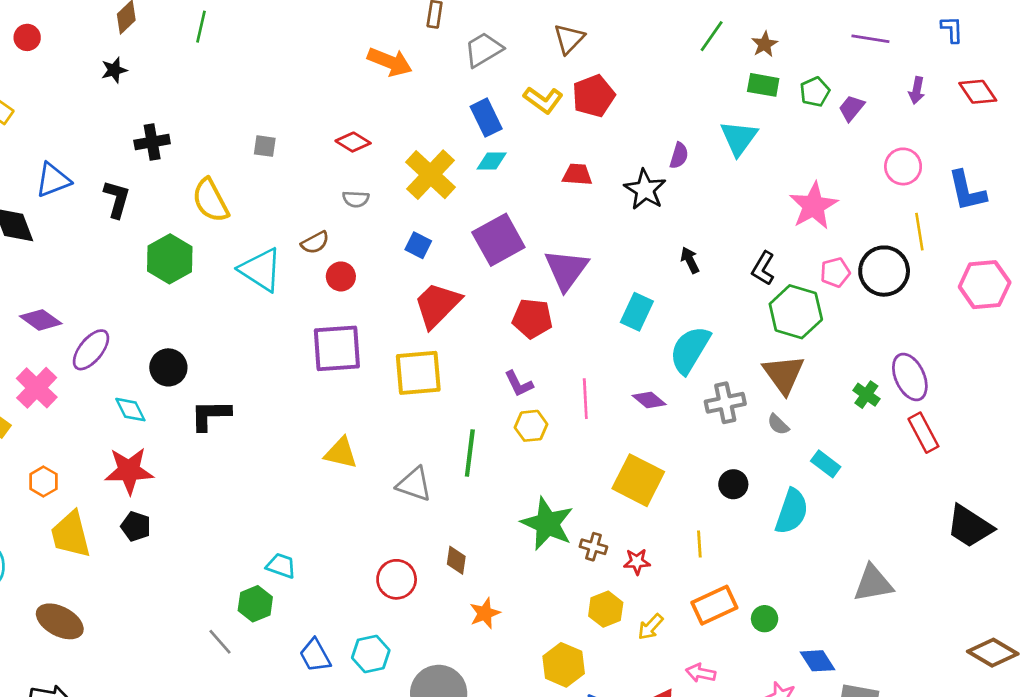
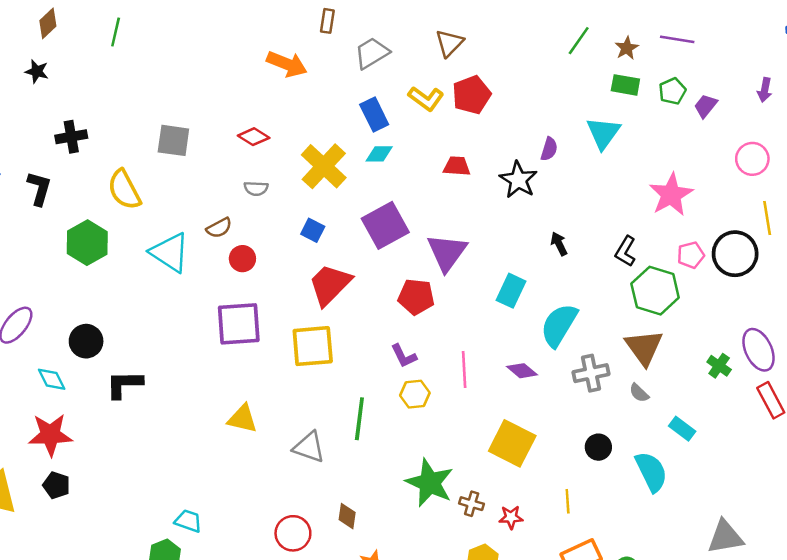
purple line: (870, 39) -> (677, 39), moved
black star: (114, 70) -> (37, 71), turned 30
gray square: (265, 146) -> (173, 140), size x1.6
cyan semicircle: (792, 511) -> (651, 472), turned -45

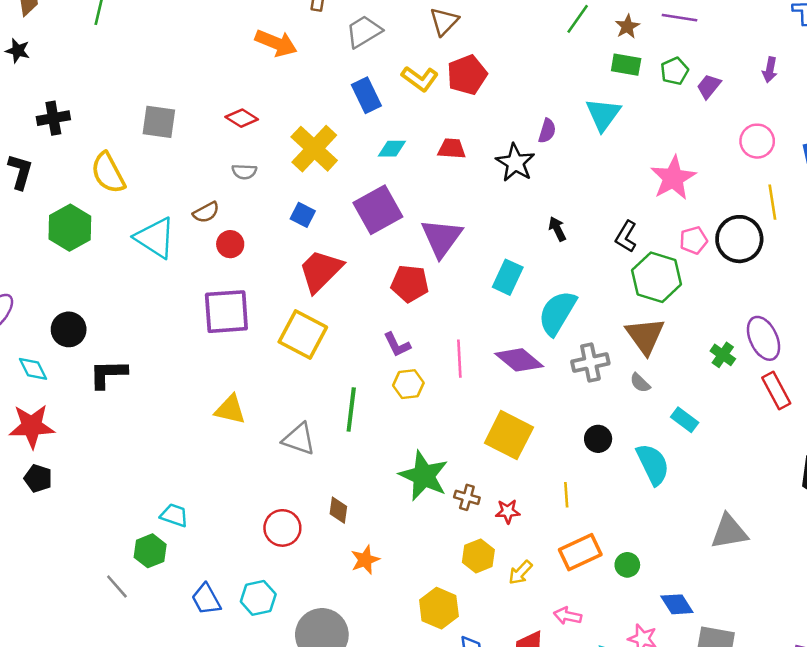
cyan diamond: (379, 154) -> (392, 149), moved
yellow square: (313, 346) -> (303, 334), turned 33
purple diamond: (522, 371) -> (519, 360), size x1.5

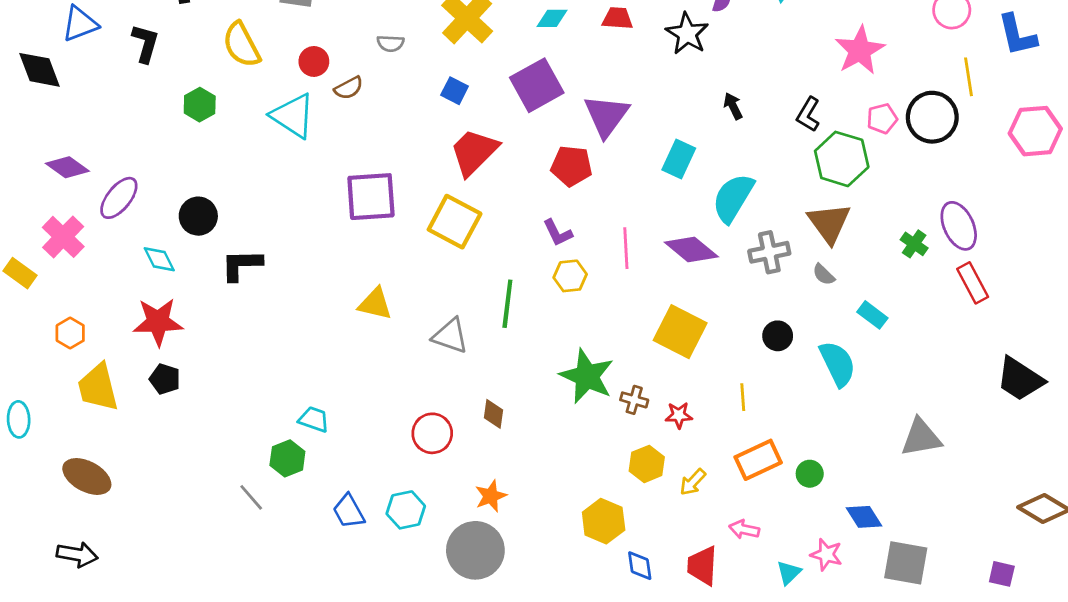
green hexagon: (70, 228) -> (200, 105), size x0.7
red circle: (230, 244) -> (314, 61), moved
orange star: (365, 560) -> (491, 496), moved

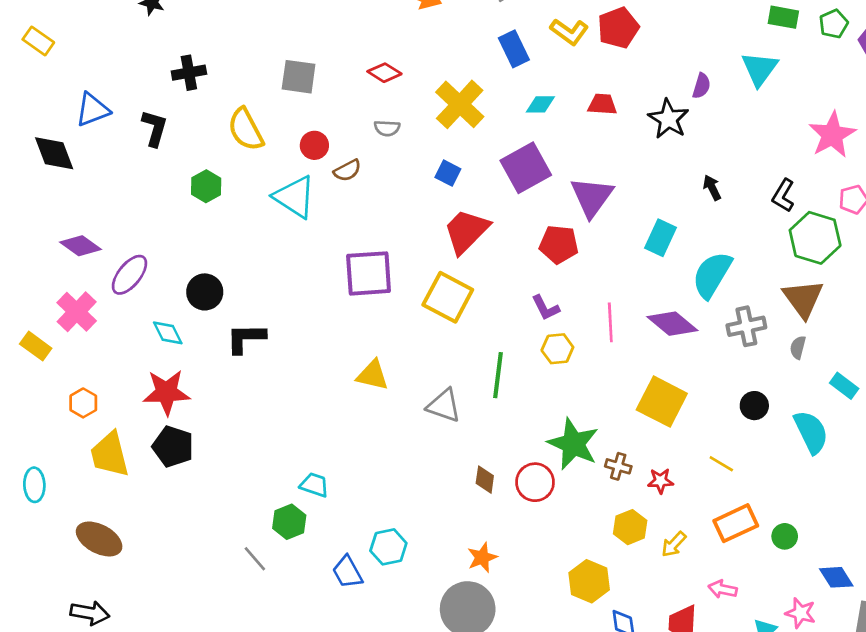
gray semicircle: (824, 275) -> (798, 347), turned 60
black pentagon: (165, 379) -> (173, 447), size x1.4
yellow line: (743, 397) -> (721, 464), turned -55
red circle: (432, 433) -> (535, 482), moved
cyan hexagon: (406, 510) -> (388, 547), moved

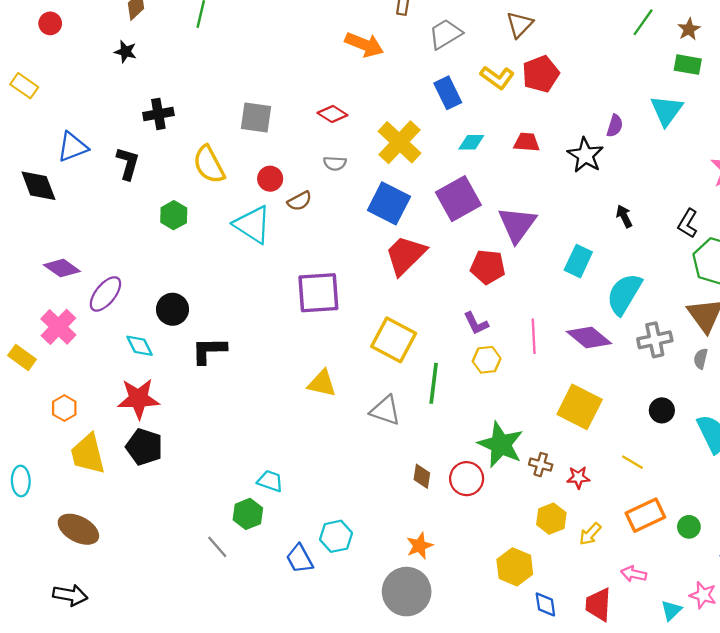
blue square: (448, 173) -> (389, 203), size x1.8
yellow square: (448, 297) -> (394, 340), moved

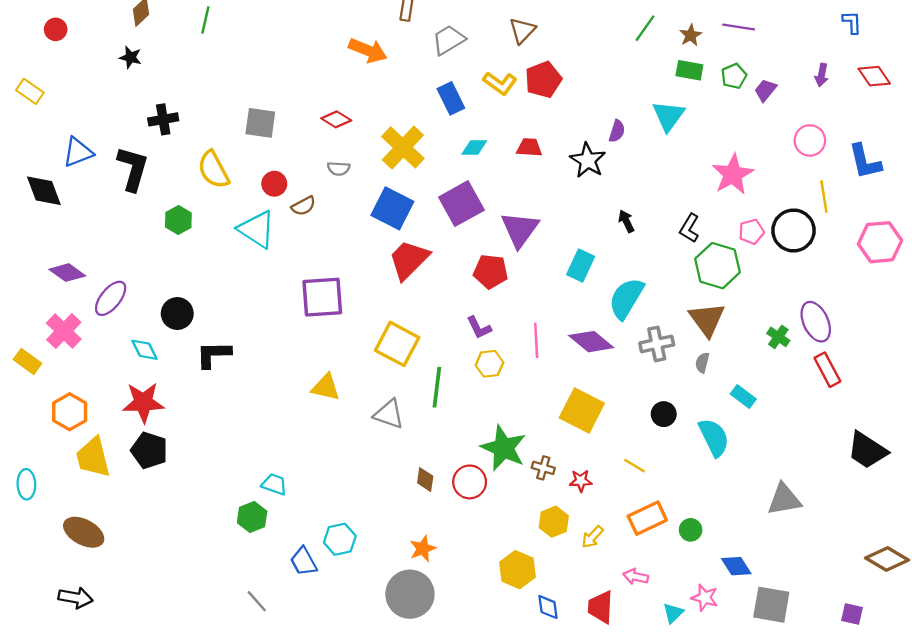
black L-shape: (128, 163) -> (133, 169), size x1.4
orange hexagon: (64, 408) -> (70, 412), size x1.4
gray line: (217, 547) -> (257, 601), moved

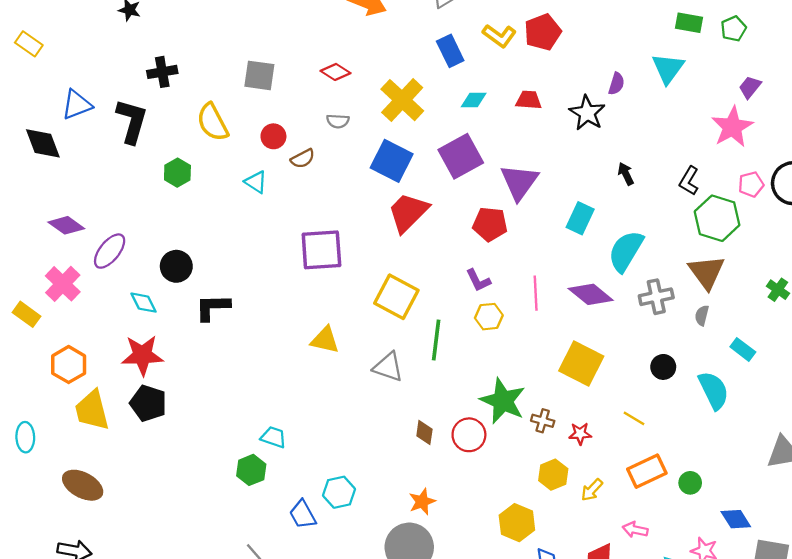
purple trapezoid: (765, 90) -> (750, 87), moved
cyan triangle: (257, 229) -> (256, 182), size x0.6

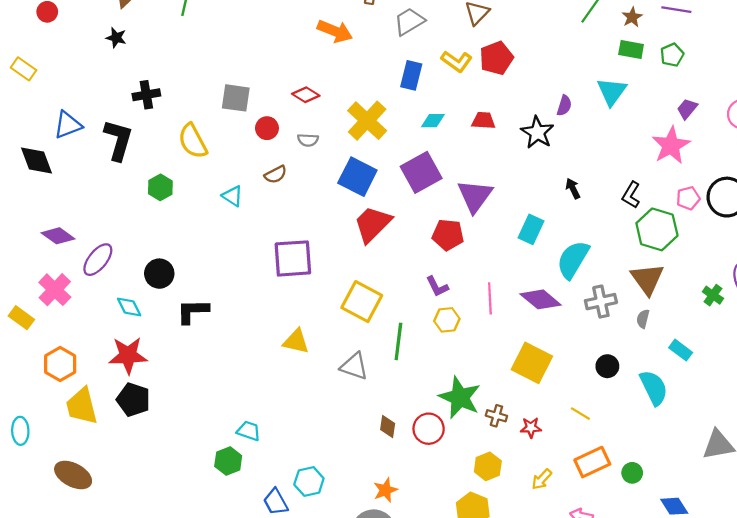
blue rectangle: (450, 51) -> (411, 75), turned 40
red circle: (273, 136) -> (267, 128), moved
yellow hexagon: (553, 475) -> (488, 466), moved

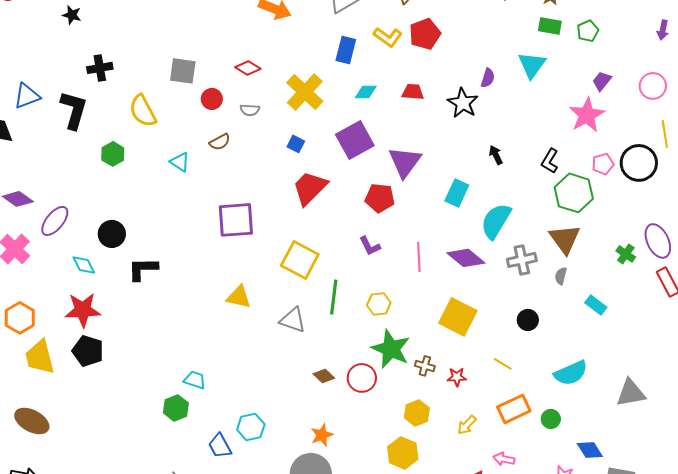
blue square: (357, 177) -> (296, 144), size x0.5
yellow hexagon: (447, 320) -> (379, 304), moved
cyan semicircle: (654, 388) -> (571, 373), moved, turned 92
brown diamond: (388, 427) -> (324, 376), turned -55

